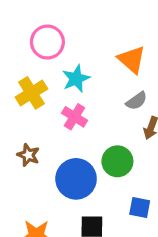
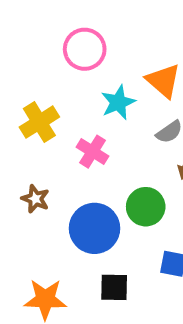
pink circle: (47, 42) -> (85, 49), moved
cyan star: (76, 79) -> (118, 102), moved

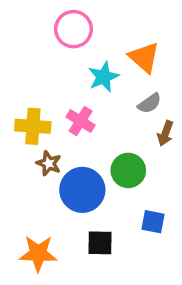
yellow cross: (39, 122) -> (33, 126), moved, turned 36
brown star: (35, 199) -> (49, 163), moved

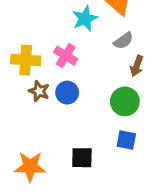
green circle: (128, 170) -> (125, 101), moved
blue circle: (82, 190) -> (67, 93), moved, size x0.6

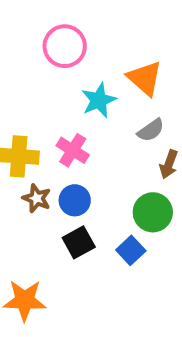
blue square: (126, 140) -> (131, 250), moved, turned 36
black square: (82, 158) -> (79, 242), moved, turned -30

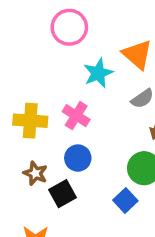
brown star: (37, 198) -> (35, 173), moved
black square: (79, 242) -> (63, 194), moved

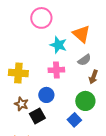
cyan star: (98, 73) -> (58, 45), turned -30
pink cross: (76, 116) -> (56, 70), moved, turned -35

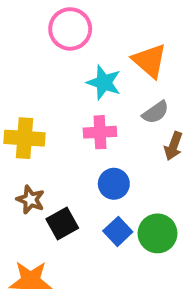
blue circle: (46, 95) -> (114, 184), moved
green circle: (85, 101) -> (158, 233), moved
blue square: (74, 120) -> (118, 231), moved

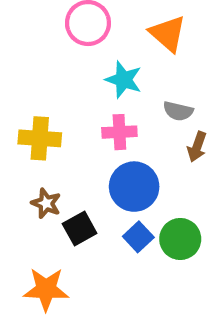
orange triangle: (150, 61) -> (168, 34), moved
gray semicircle: (156, 112) -> (178, 111), turned 48
blue circle: (114, 184) -> (134, 187), size x1.5

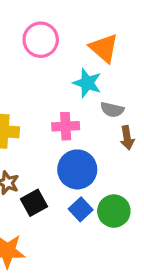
cyan star: (124, 80) -> (87, 83), moved
brown arrow: (197, 147) -> (127, 138), turned -30

